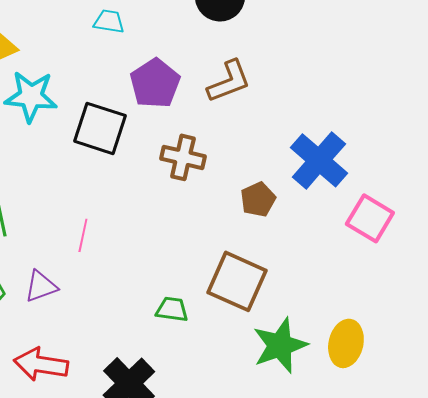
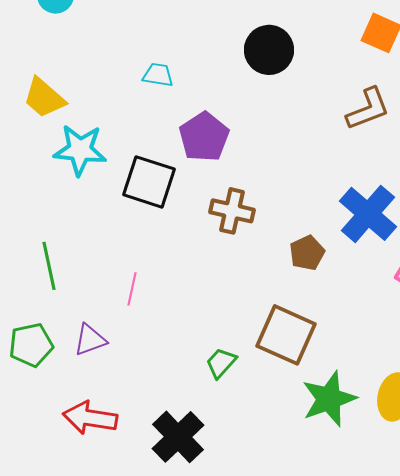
brown L-shape: (229, 81) -> (368, 109), moved
green trapezoid: (172, 309) -> (221, 363), turned -56

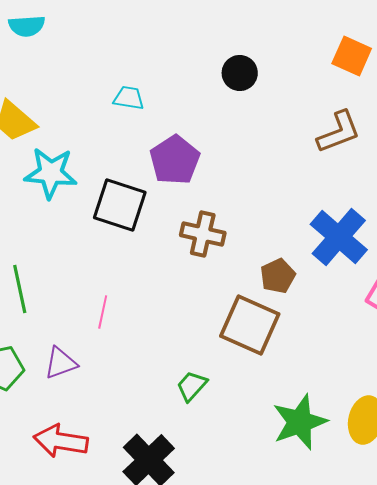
black circle: (269, 50) -> (240, 73), size x0.7
brown square: (286, 335) -> (250, 325), moved

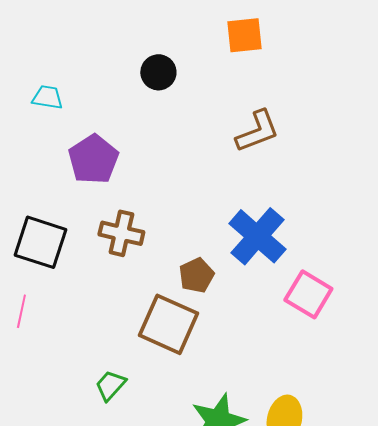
orange square: (352, 56) -> (244, 35), moved, turned -30
black square: (120, 205) -> (40, 242), moved

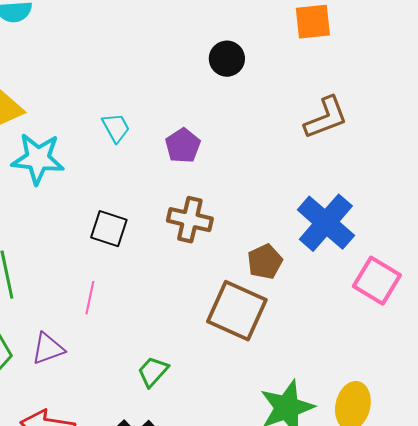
cyan trapezoid: (47, 97) -> (116, 128), moved, turned 52
purple pentagon: (93, 159) -> (183, 146), moved, size x0.7
black square: (40, 242) -> (109, 229), size x0.7
green trapezoid: (110, 385) -> (153, 372), moved

